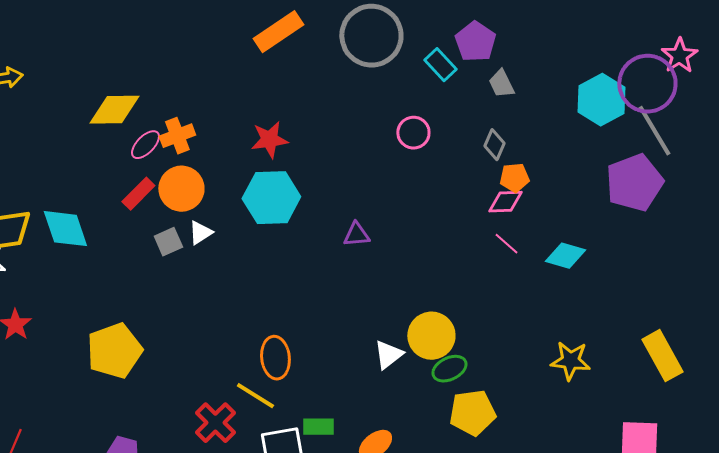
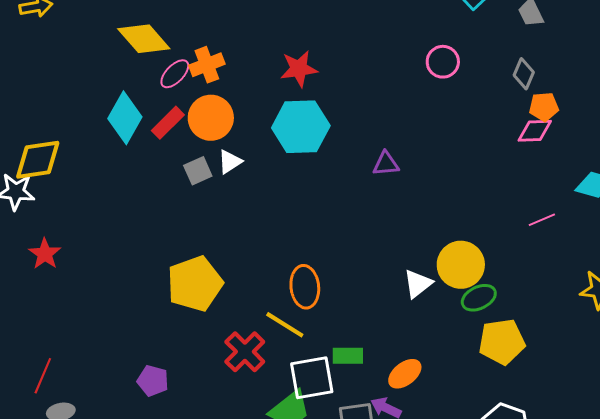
yellow diamond: (114, 110) -> (144, 39), turned 50
cyan diamond: (65, 229) -> (125, 118), moved, turned 48
pink line: (506, 244) -> (542, 220), moved, turned -64
yellow pentagon: (114, 351) -> (195, 284), moved

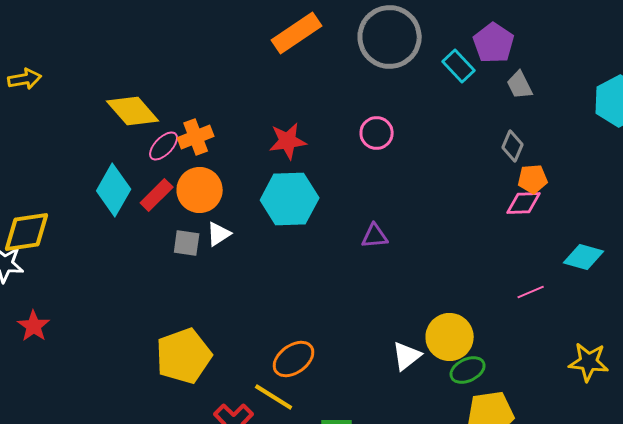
pink circle: (443, 62) -> (377, 133), moved
gray square: (198, 171) -> (187, 243), turned 32
orange ellipse: (305, 287) -> (294, 359), turned 60

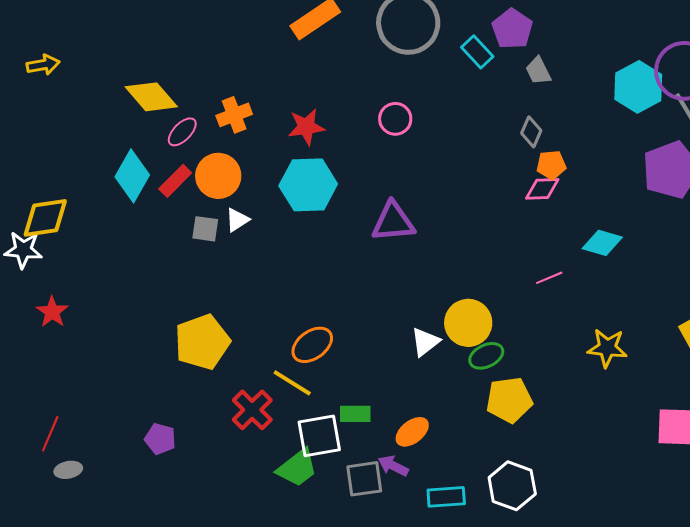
orange cross: (196, 137) -> (234, 115), moved
purple triangle: (375, 236) -> (393, 222), size x1.6

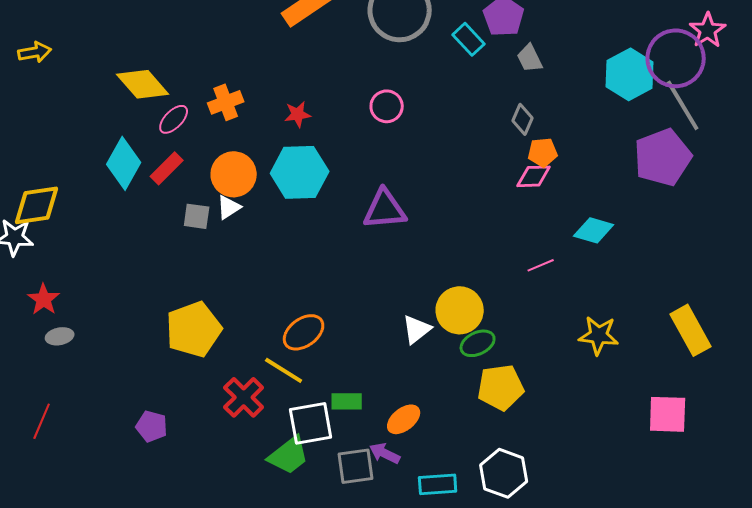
red star: (306, 127) -> (298, 114), size x0.7
orange circle: (218, 176) -> (234, 174), moved
gray ellipse: (68, 470) -> (60, 336), moved

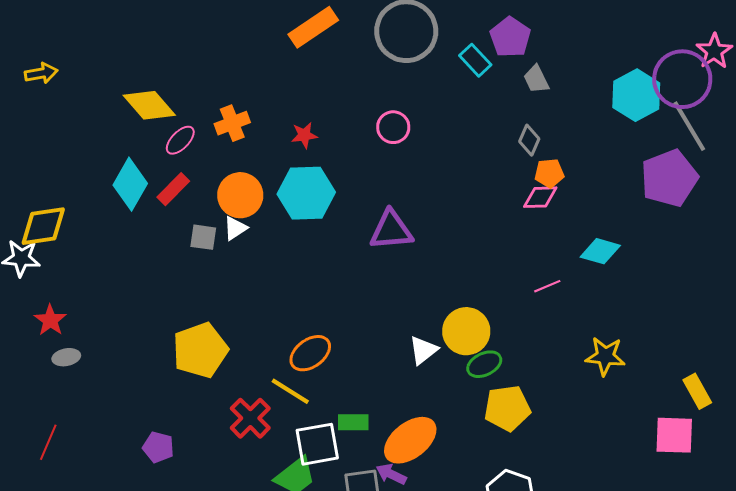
yellow rectangle: (691, 330) -> (697, 391), moved, size x0.7
orange ellipse: (404, 419) -> (410, 440), size x1.6

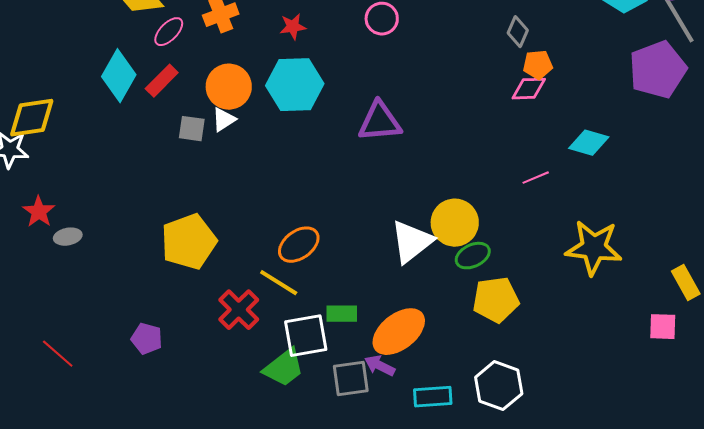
white triangle: (423, 350) -> (412, 242), size x1.5
yellow star: (605, 356) -> (594, 248), size x1.4
gray ellipse: (66, 357) -> (68, 237), moved
pink square: (674, 435) -> (663, 327), size x0.7
red line: (48, 442) -> (58, 354), moved, turned -72

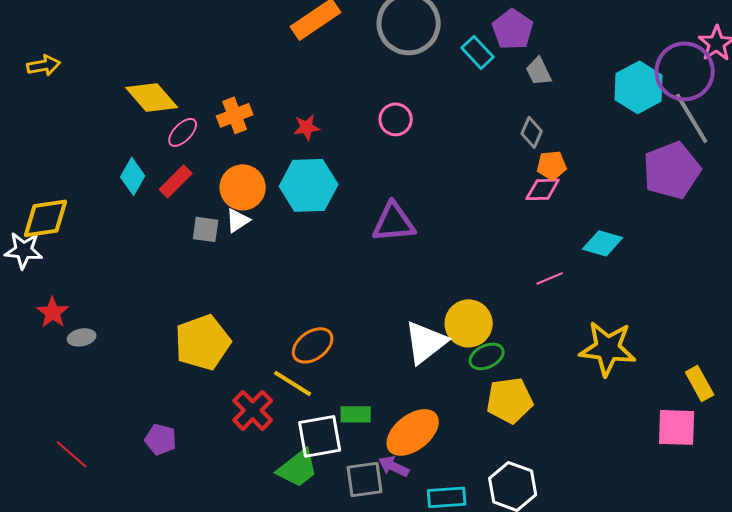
cyan diamond: (119, 76) -> (133, 176), size x0.7
pink square: (663, 327) -> (677, 427), size x1.4

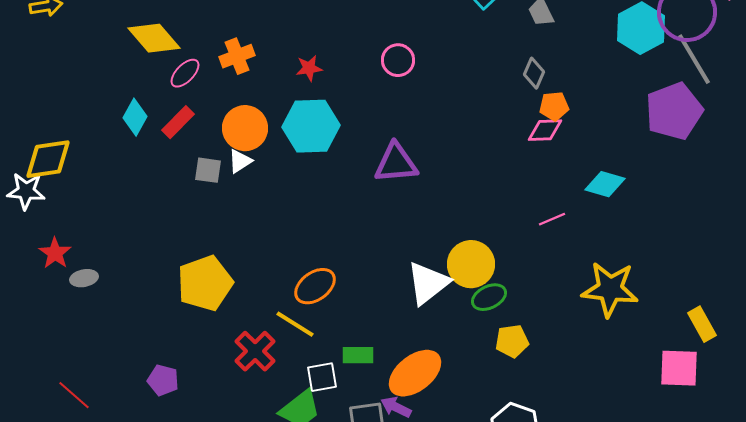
yellow pentagon: (510, 400) -> (512, 341), size x0.7
white square: (320, 436) -> (322, 377), size x0.7

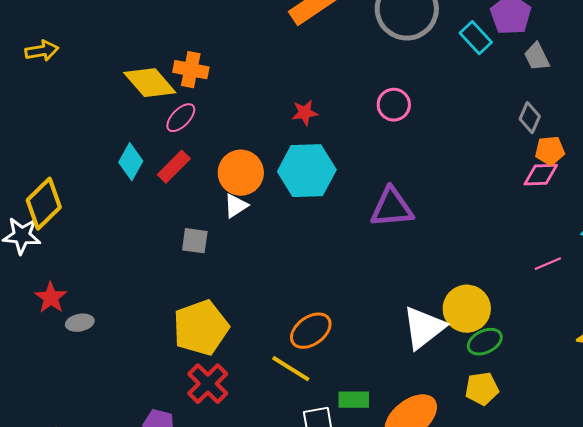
orange cross: (237, 56) -> (191, 70), moved, turned 32
yellow diamond: (48, 159) -> (44, 204), turned -36
gray square: (208, 170) -> (195, 241), moved
yellow pentagon: (512, 341) -> (482, 389), moved
red cross: (255, 351) -> (208, 384), moved

